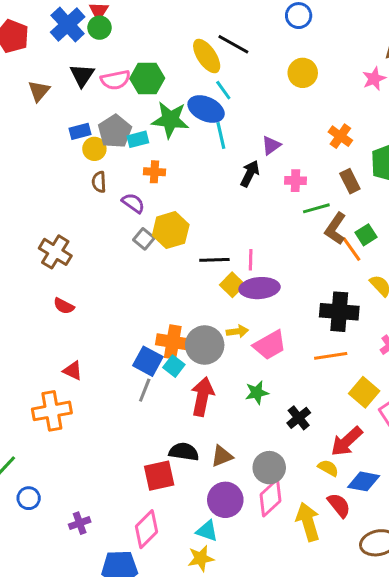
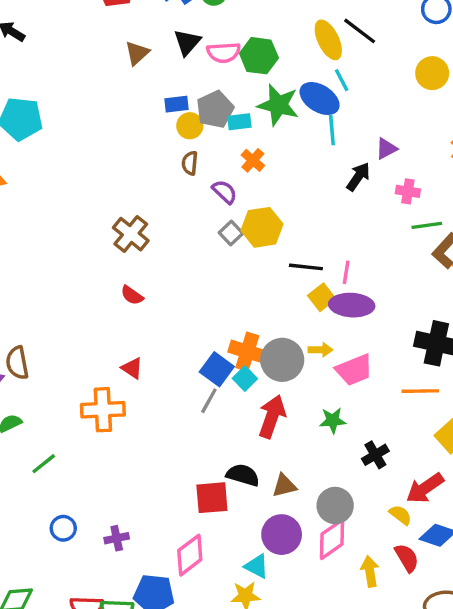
orange cross: (154, 172) -> (253, 160), turned 30
blue circle: (29, 498) -> (63, 528), moved
yellow arrow: (308, 522) -> (370, 571), size x0.7

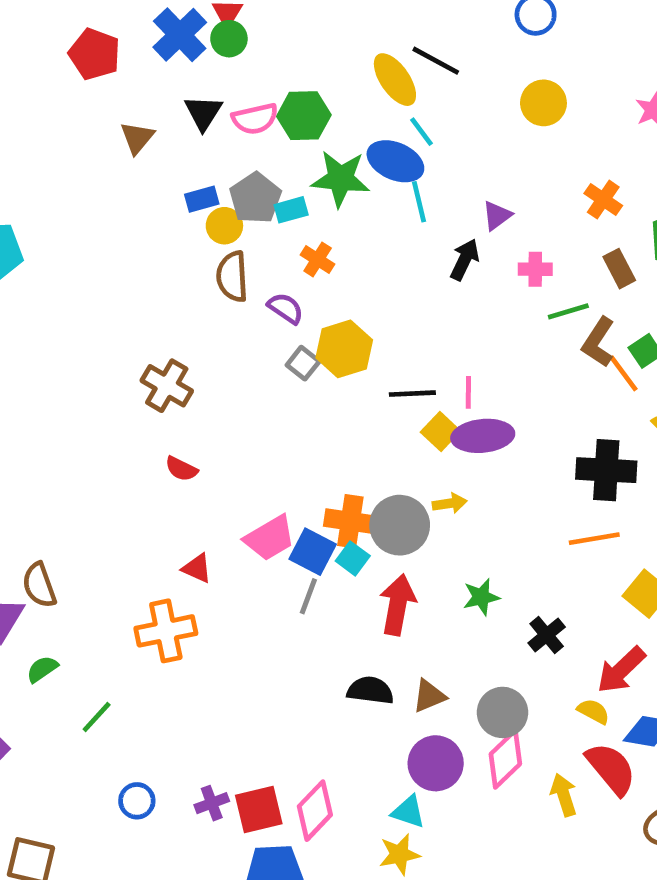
brown semicircle: (190, 163) -> (232, 277), size x1.5
pink trapezoid: (354, 370) -> (270, 538), moved
red square: (212, 498) -> (259, 809), moved
red semicircle: (407, 558) -> (611, 769), size x1.4

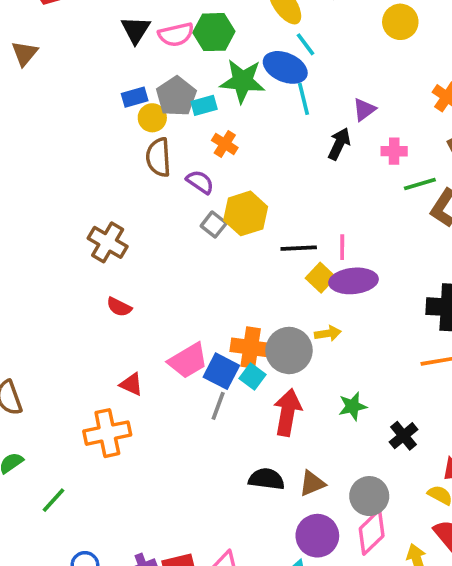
brown triangle: (137, 138) -> (25, 53), moved

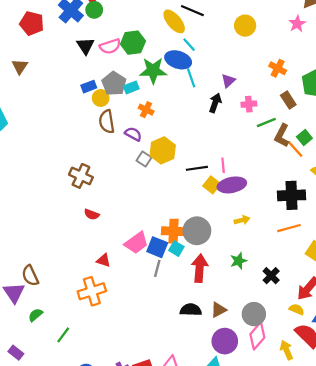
yellow arrow: (328, 333) -> (242, 220), moved

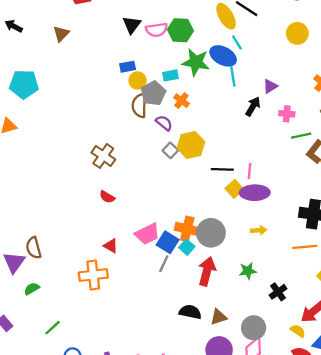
gray pentagon: (114, 84) -> (153, 93), moved
green line: (63, 335) -> (53, 328), moved

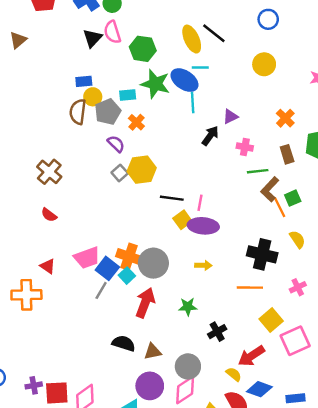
pink semicircle: (157, 30) -> (112, 32), moved, turned 75
cyan line: (237, 43) -> (200, 68), turned -63
brown semicircle: (139, 106) -> (78, 112), moved

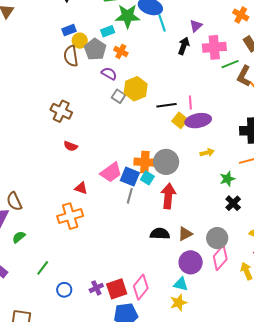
pink cross: (245, 147) -> (214, 47), size x1.6
green star: (188, 307) -> (227, 179), moved

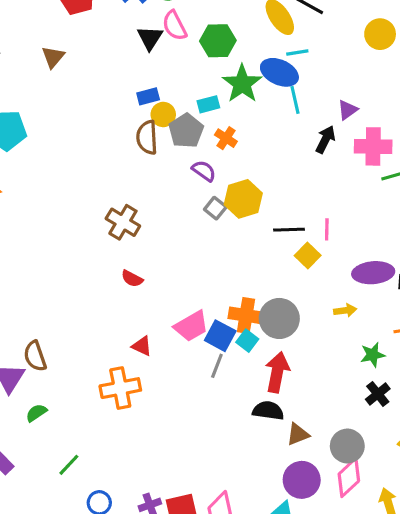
green star: (128, 16) -> (242, 84), turned 30
purple ellipse: (198, 121) -> (373, 273), moved
black semicircle: (160, 234) -> (268, 411), moved

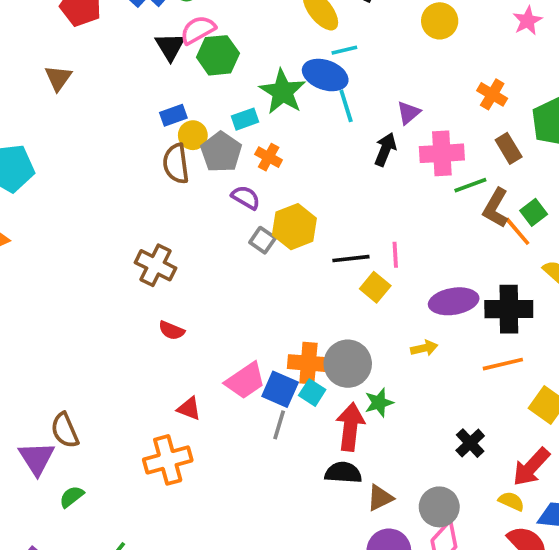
pink semicircle: (175, 26) -> (198, 30), turned 92
green hexagon: (218, 41) -> (218, 55), moved
green star: (373, 355) -> (379, 403), moved

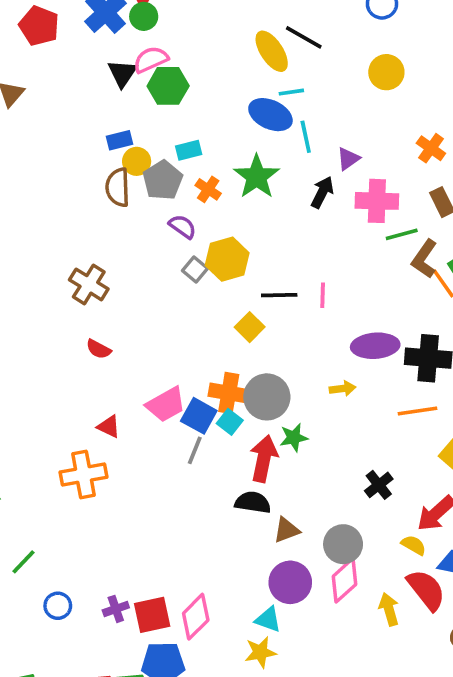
green star: (283, 92) -> (257, 177), moved
cyan line: (346, 106) -> (306, 137), moved
yellow square: (375, 287) -> (250, 327), moved

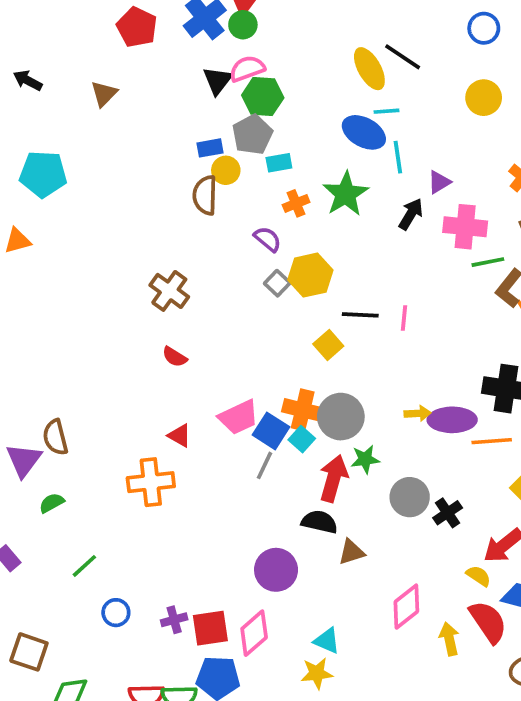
gray pentagon: (163, 180) -> (252, 135), moved
orange cross: (208, 189) -> (296, 203), turned 30
purple ellipse: (375, 346) -> (452, 420), moved
gray circle: (343, 544) -> (410, 497), moved
purple circle: (290, 582) -> (276, 570), moved

